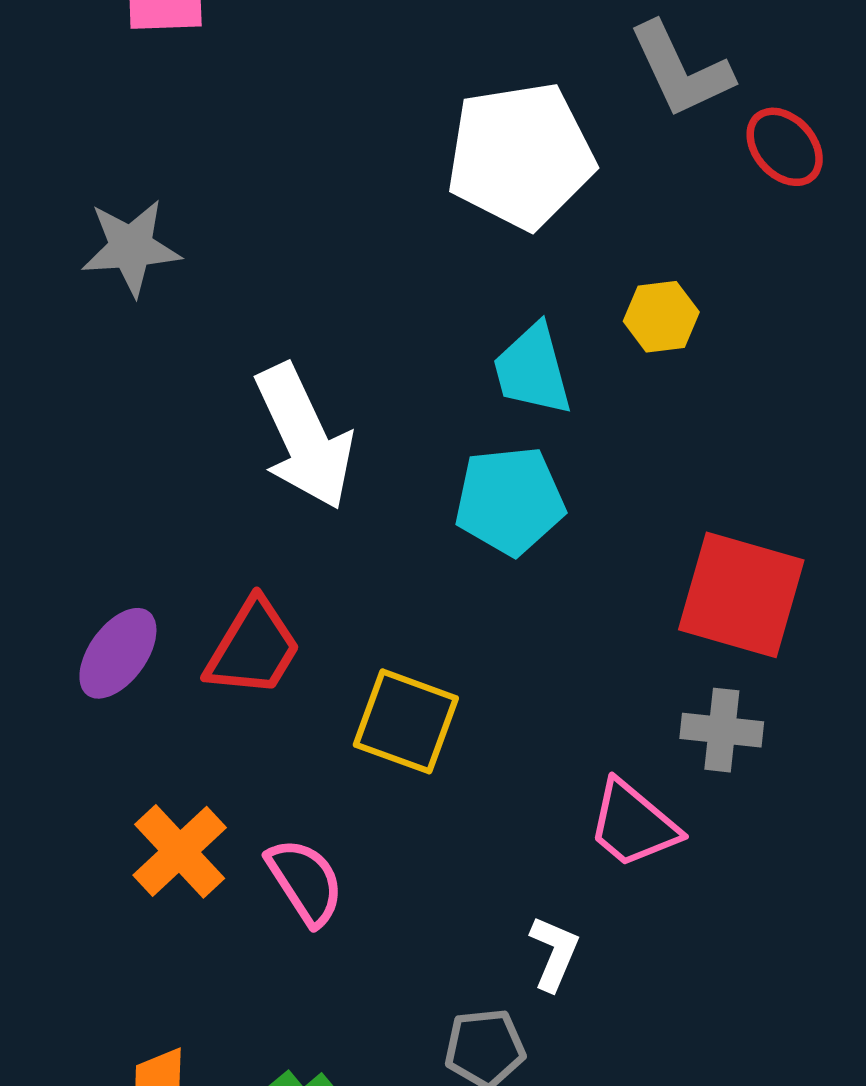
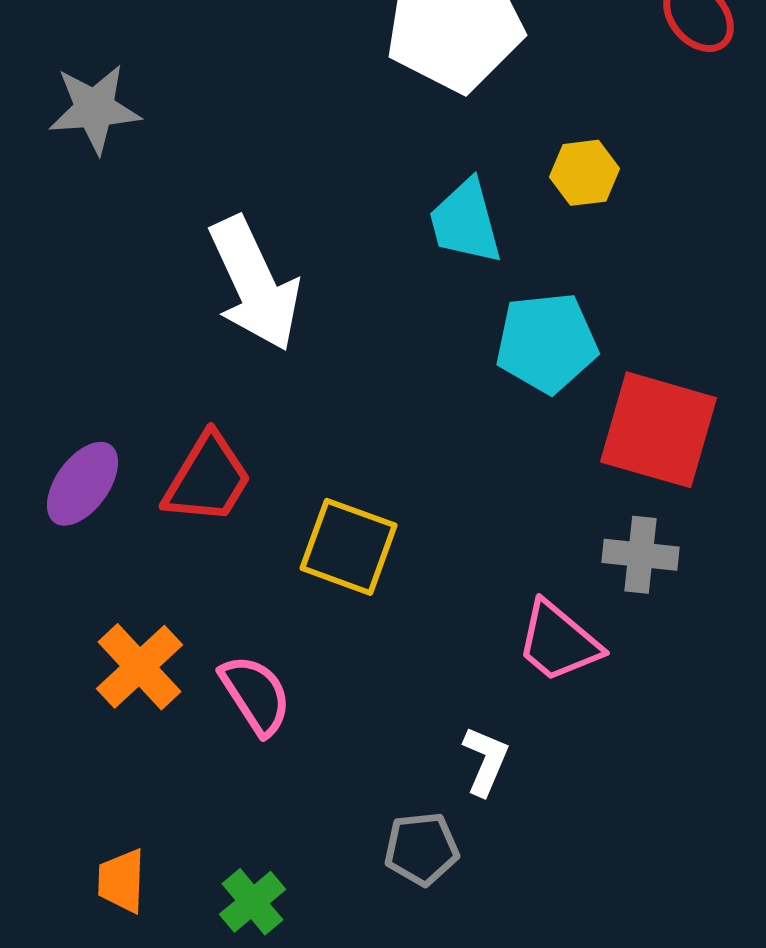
cyan pentagon: (510, 501) -> (546, 343), moved

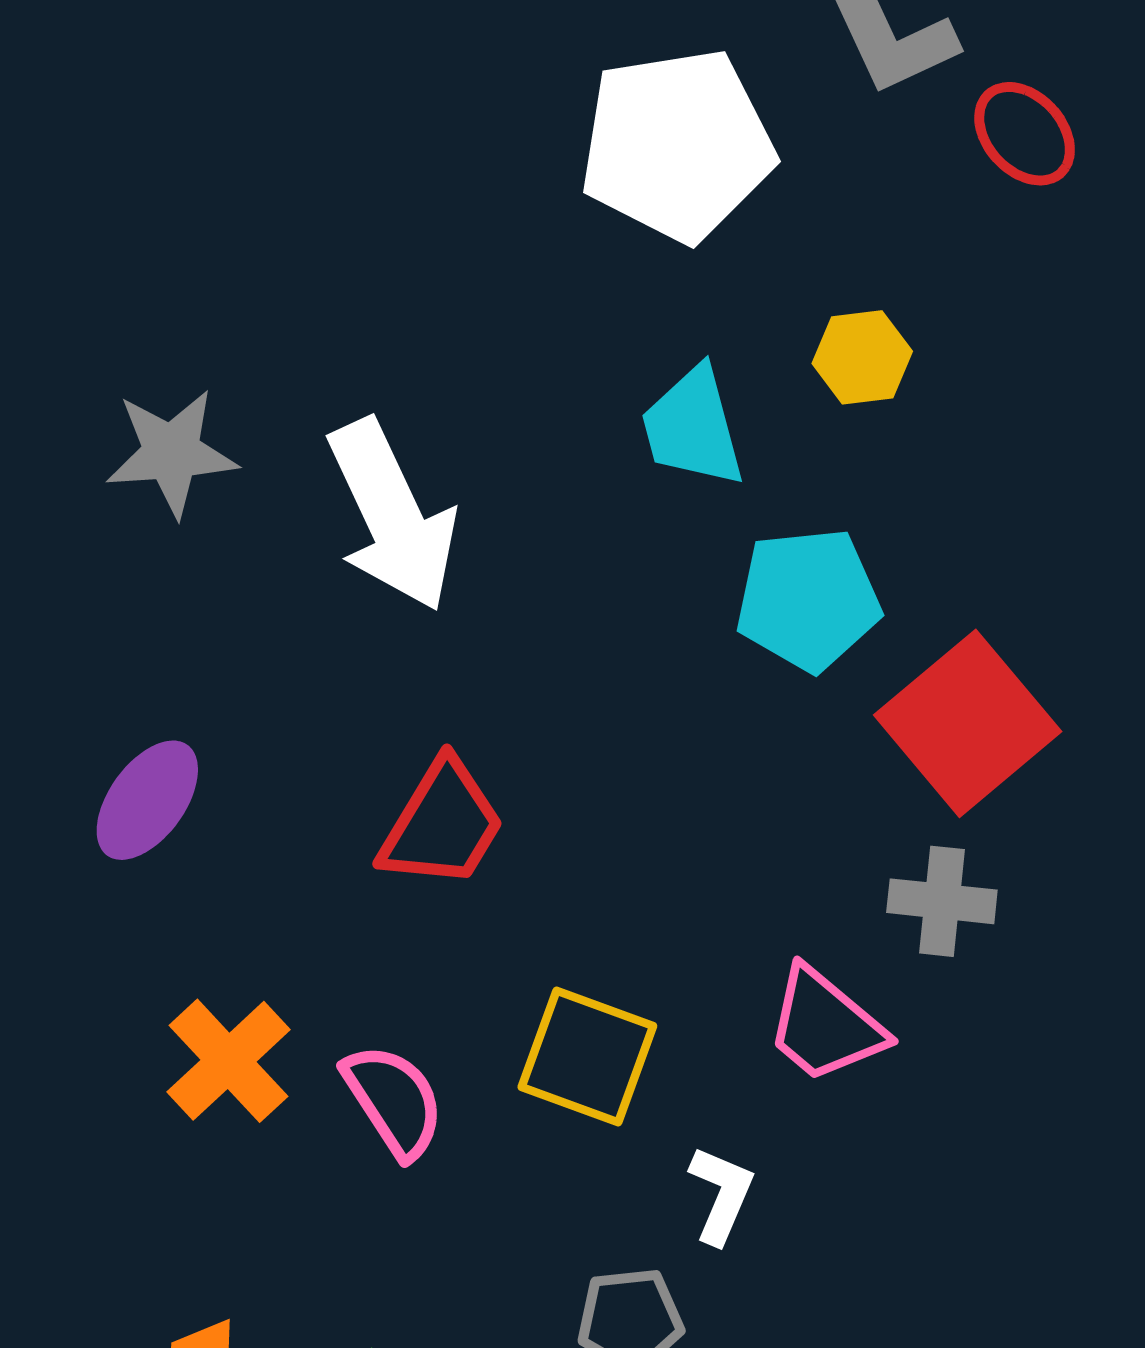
gray star: (94, 109) -> (172, 453), moved
red square: (658, 430) -> (968, 723), turned 34
red trapezoid: (208, 479) -> (442, 824), moved
yellow square: (348, 547) -> (587, 1057), moved

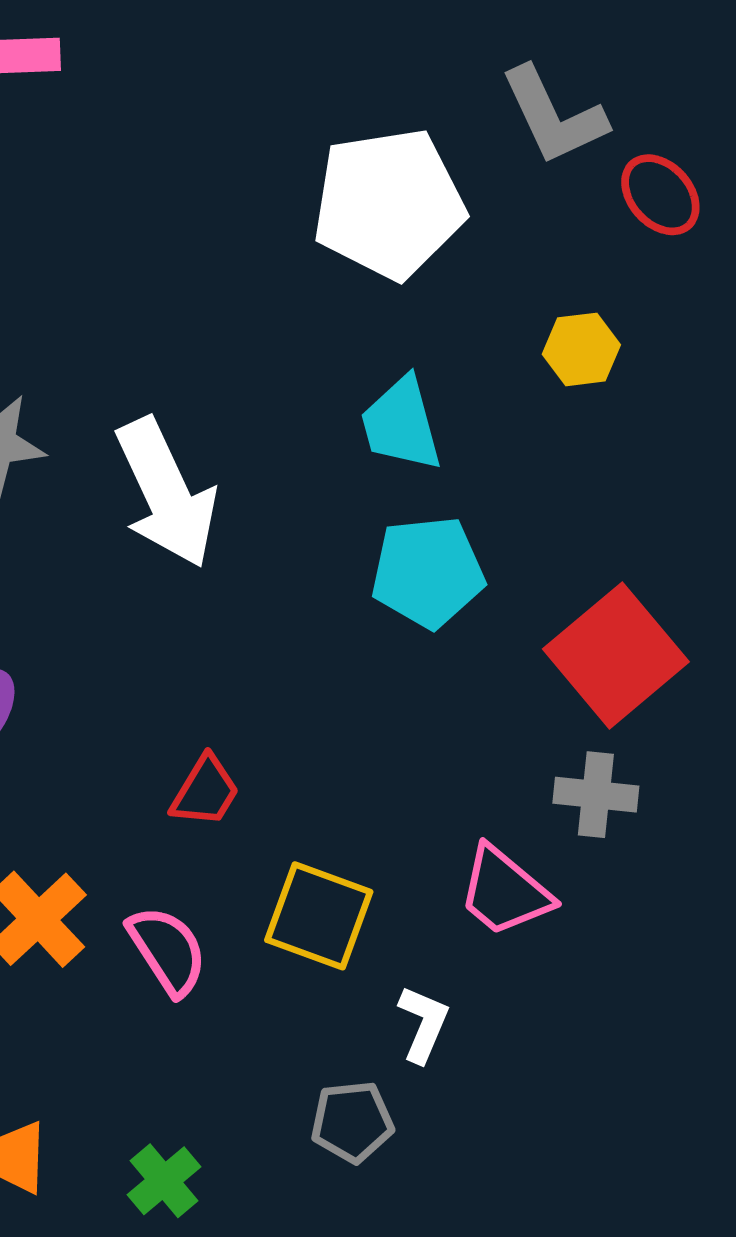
yellow hexagon: (862, 357) -> (581, 349), moved
cyan pentagon: (808, 599) -> (428, 572), moved
red trapezoid: (442, 824) -> (205, 791), moved, size x0.7

